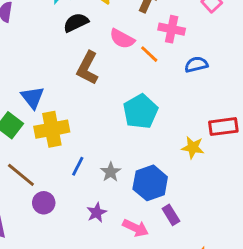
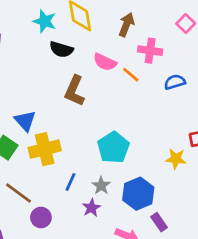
black semicircle: (76, 23) -> (61, 49), turned -135
cyan pentagon: (140, 111) -> (113, 147), moved
purple star: (97, 213) -> (91, 208), moved

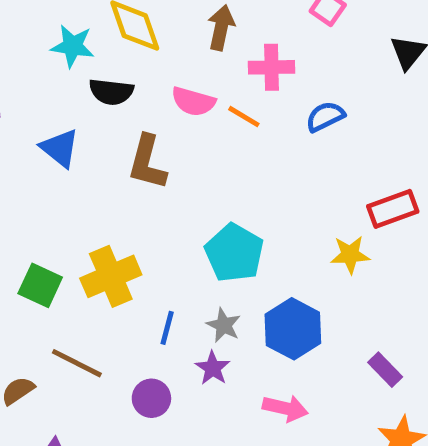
blue triangle: (25, 121) -> (60, 148), moved
purple circle: (41, 217) -> (151, 398), moved
purple rectangle: (159, 222) -> (385, 370), moved

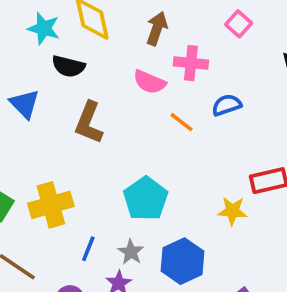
pink semicircle: (193, 101) -> (149, 82), moved
orange line: (244, 117) -> (182, 122), moved

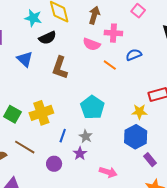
black semicircle: (68, 66) -> (47, 38), turned -36
blue hexagon: (182, 261) -> (136, 137), moved

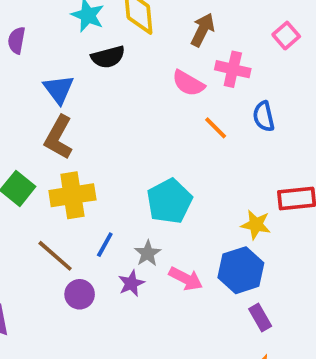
blue semicircle: (134, 55) -> (264, 116), turned -91
brown L-shape: (60, 68) -> (59, 137), moved
brown line: (25, 147) -> (55, 256), moved
pink arrow: (108, 172) -> (186, 279), moved

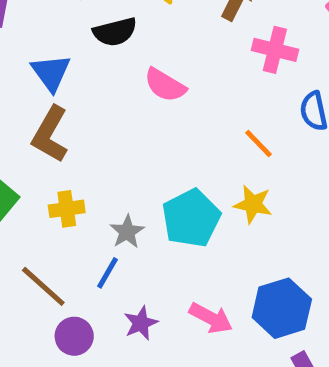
pink semicircle: (188, 83) -> (165, 85), moved
orange line: (216, 128) -> (259, 143), moved
yellow cross: (72, 195) -> (67, 209), size x0.6
yellow star: (256, 225) -> (253, 204), moved
gray star: (148, 253) -> (127, 232), moved

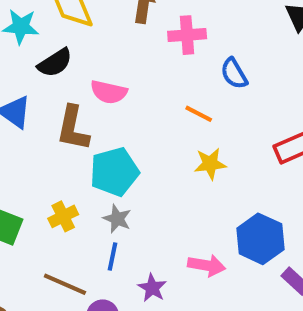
brown L-shape: (50, 134) -> (73, 128), moved
cyan pentagon: (191, 218) -> (114, 172), moved, turned 30

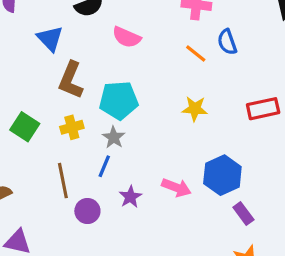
orange line: (199, 114) -> (196, 53), moved
brown L-shape: (73, 128) -> (71, 80), moved
brown line: (65, 284) -> (63, 181), turned 44

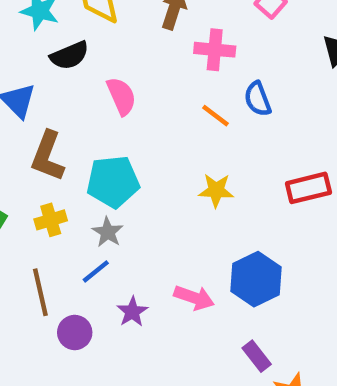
pink semicircle: (127, 37) -> (121, 96), turned -136
blue line: (104, 166) -> (96, 271), turned 30
purple rectangle: (243, 213) -> (257, 356), moved

